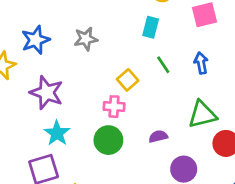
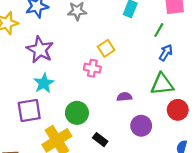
blue arrow: (201, 63) -> (166, 53), moved, turned 35
green line: (163, 65) -> (159, 30), moved, turned 56
green circle: (108, 140) -> (77, 113), moved

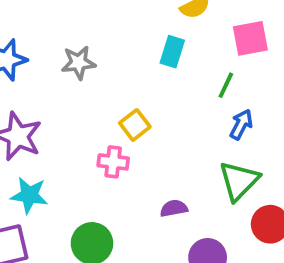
cyan star: (44, 83) -> (29, 195), turned -30
green triangle: (162, 84) -> (239, 181), turned -35

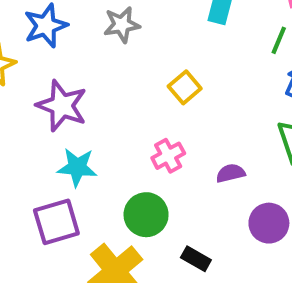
pink cross: (113, 162) -> (168, 156), moved, turned -32

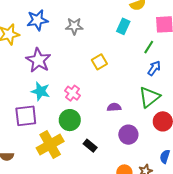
pink cross: (168, 156) -> (72, 93), moved, turned -35

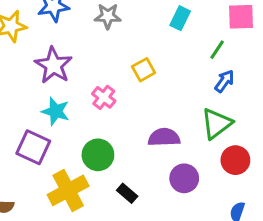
pink cross: (72, 93) -> (104, 97), moved
purple semicircle: (114, 107) -> (164, 137), size x1.5
purple square: (26, 116) -> (33, 147), turned 30

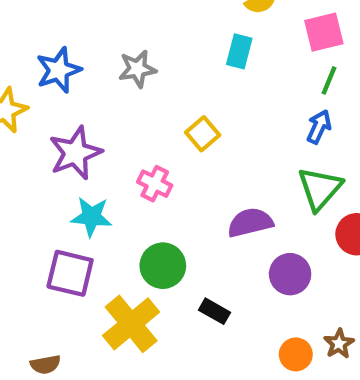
green line: (217, 50) -> (329, 80), moved
purple star: (53, 65) -> (75, 153), turned 30

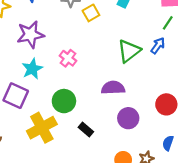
yellow square: (203, 134) -> (91, 13), moved
green triangle: (320, 189) -> (129, 51), moved
cyan star: (91, 217) -> (32, 69), turned 30

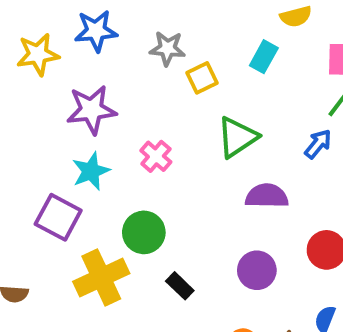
green triangle: (129, 51) -> (237, 137), moved
purple semicircle: (113, 88) -> (267, 196), moved

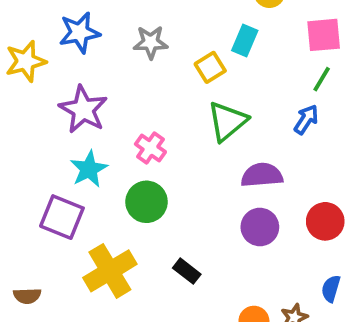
yellow square: (202, 78) -> (210, 67), moved
purple star: (91, 110) -> (83, 109), turned -30
green circle: (144, 232) -> (147, 202), moved
purple circle: (257, 270) -> (260, 227), moved

